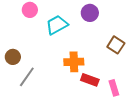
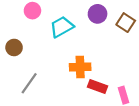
brown square: (116, 45) -> (126, 23), moved
brown circle: (13, 57) -> (14, 47), moved

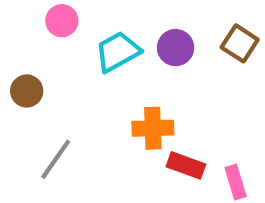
purple circle: (98, 14) -> (176, 48), moved

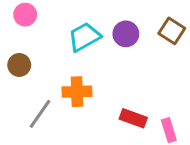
pink circle: (62, 21) -> (25, 15), moved
orange cross: (153, 128) -> (77, 92), moved

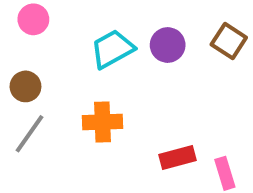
gray line: (40, 114) -> (29, 134), moved
red rectangle: (133, 118) -> (177, 158), turned -35

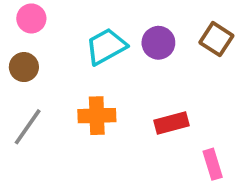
brown circle: (25, 86) -> (24, 67), moved
red rectangle: (177, 158) -> (171, 123), moved

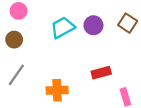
orange cross: (97, 116) -> (57, 90), moved

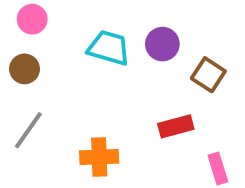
brown square: (128, 23) -> (208, 75), moved
cyan trapezoid: (63, 27) -> (109, 48), turned 45

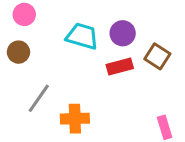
red rectangle: (176, 126) -> (120, 67), moved
gray line: (28, 130) -> (39, 98), moved

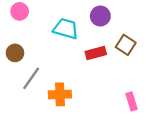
purple circle: (123, 33) -> (100, 16), moved
brown circle: (18, 52) -> (15, 53), moved

